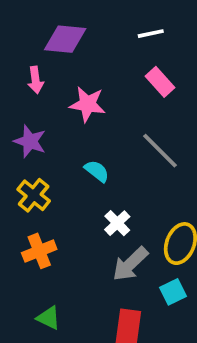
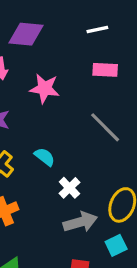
pink rectangle: (160, 82) -> (105, 70), turned -45
cyan semicircle: (97, 171) -> (45, 157), moved
gray arrow: (130, 264) -> (80, 222), turned -152

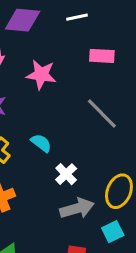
white line: (97, 29) -> (77, 17), moved

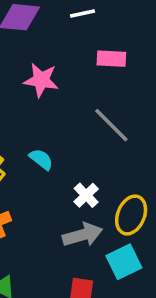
white cross: (66, 174) -> (86, 195), moved
cyan square: (113, 232) -> (124, 262), size x1.4

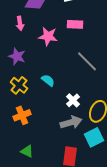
pink rectangle: (111, 59) -> (75, 24), moved

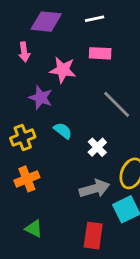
purple star: (17, 56) -> (41, 98), moved
yellow cross: (19, 85) -> (23, 138), turned 30
white cross: (73, 100) -> (97, 147), moved

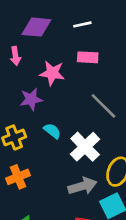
purple star: (41, 98) -> (31, 99), turned -30
white cross: (97, 147) -> (85, 147), size x1.6

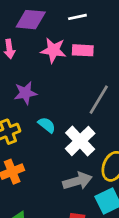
pink star: (52, 73) -> (53, 50), moved
gray line: (103, 106) -> (99, 100), turned 76

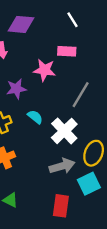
white line: (77, 17) -> (73, 20), moved, turned 70
pink star: (53, 50) -> (44, 70), moved

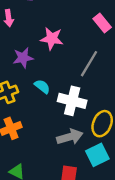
pink rectangle: (67, 51) -> (102, 23), moved, turned 48
white cross: (64, 131) -> (72, 101), turned -32

